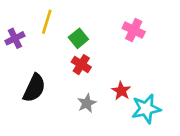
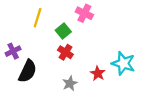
pink cross: (134, 30) -> (84, 13), moved
purple cross: (15, 38) -> (13, 51), moved
cyan star: (146, 109) -> (123, 63), moved, turned 30

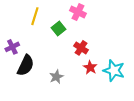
red cross: (65, 52) -> (81, 48), moved
cyan star: (123, 63) -> (114, 70), moved
gray star: (70, 83) -> (56, 77), moved

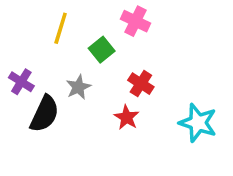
purple cross: (12, 47) -> (21, 82), turned -32
red star: (90, 67) -> (127, 117), moved
gray star: (56, 77) -> (78, 87), moved

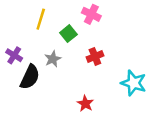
red cross: (141, 84) -> (95, 56), turned 35
red star: (127, 117) -> (85, 104), moved

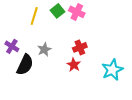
green square: (68, 34) -> (58, 11), moved
cyan star: (134, 83) -> (112, 70), turned 30
red star: (85, 104) -> (74, 65), moved

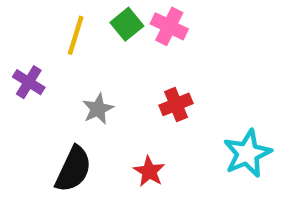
purple cross: (12, 46) -> (29, 82), moved
black semicircle: (25, 65) -> (73, 169), moved
red star: (74, 65) -> (149, 171), moved

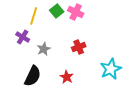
purple cross: (29, 82) -> (23, 37), moved

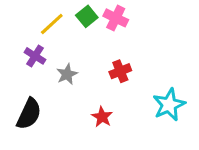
yellow line: (34, 16) -> (52, 24), turned 30
black semicircle: (33, 76) -> (29, 114), moved

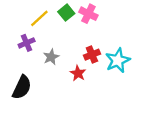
purple cross: (35, 56) -> (27, 43), turned 35
cyan star: (169, 105) -> (118, 60), moved
red star: (102, 117) -> (78, 73), moved

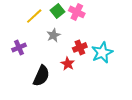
purple cross: (27, 43) -> (19, 47), moved
gray star: (51, 57) -> (53, 35), moved
black semicircle: (22, 87) -> (41, 76), moved

